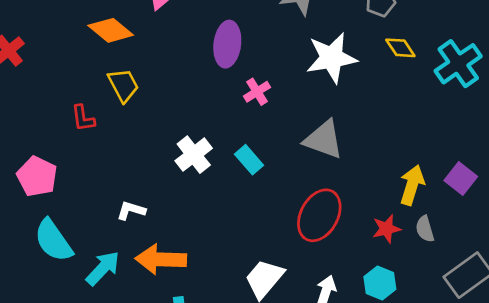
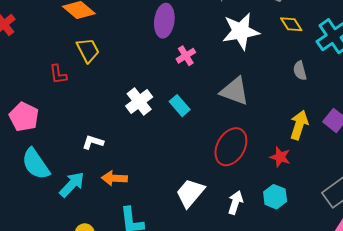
red star: (386, 229) -> (280, 157), turned 30
gray semicircle: (425, 229) -> (300, 71), moved
orange arrow: (161, 259) -> (114, 178), size x0.7

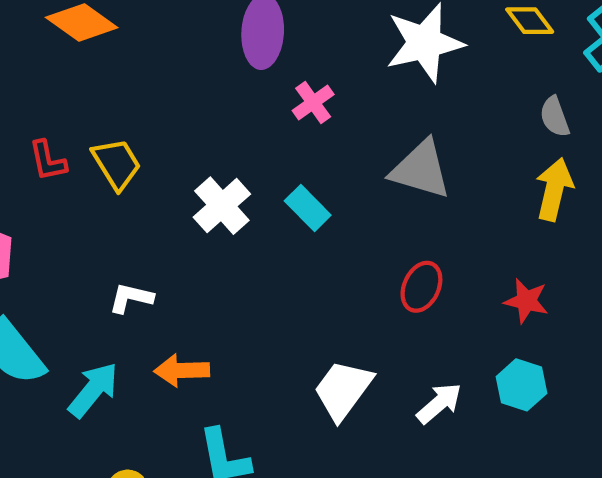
yellow trapezoid: (88, 50) -> (117, 164), moved
yellow arrow: (299, 125) -> (554, 189), moved
red ellipse: (231, 147) -> (421, 287), size x0.6
white arrow: (235, 203) -> (439, 403), turned 35

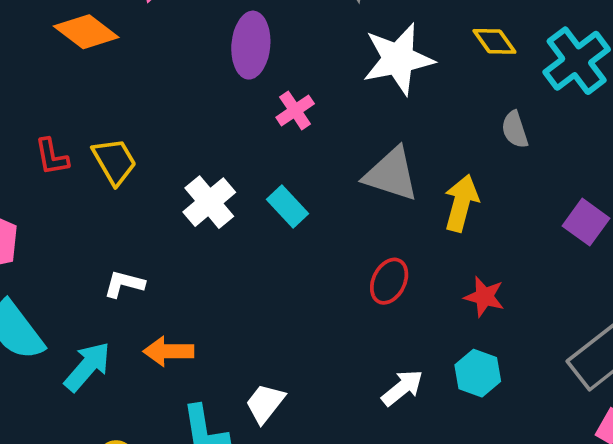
yellow arrow: (554, 189) -> (461, 203), moved
white trapezoid: (343, 390) -> (265, 403), moved, size x0.7

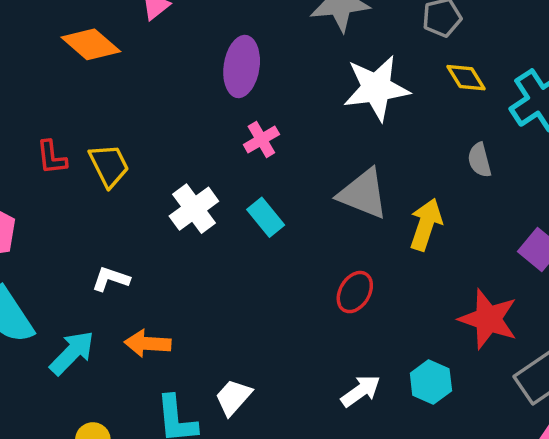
pink cross: (295, 110) -> (261, 140), moved
red star: (484, 297) -> (488, 319), moved, size x1.6

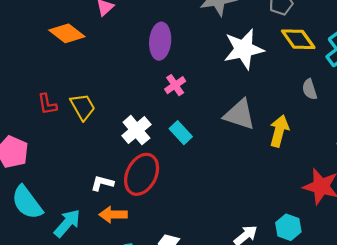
yellow diamond: (466, 78) -> (298, 39), size x1.4
white L-shape: (111, 279) -> (102, 183), moved
red ellipse: (355, 292) -> (142, 174), moved, size x1.6

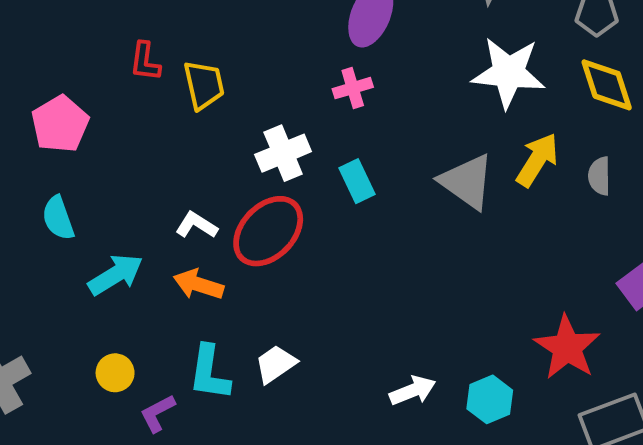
pink cross: (175, 85) -> (353, 88), moved
yellow arrow: (279, 131) -> (537, 160), moved
cyan semicircle: (27, 203) -> (58, 218), size x0.7

